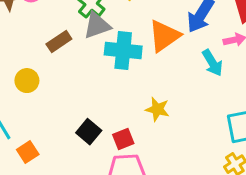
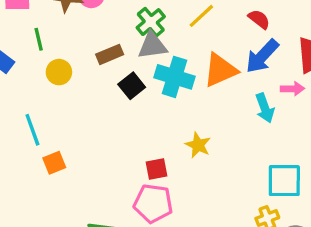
yellow circle: (27, 81) -> (59, 72), moved
black square: (89, 132) -> (132, 86), moved

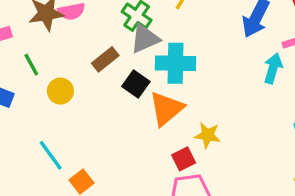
orange triangle: (220, 70) -> (166, 109), moved
cyan arrow: (265, 108) -> (273, 68), turned -128
yellow star: (198, 145) -> (207, 135), moved

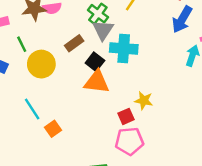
gray triangle: (145, 39) -> (103, 30), turned -35
yellow circle: (60, 91) -> (41, 64), size x1.5
orange triangle: (166, 109) -> (97, 82), moved, turned 44

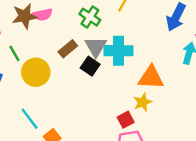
gray triangle: (103, 30) -> (96, 47), moved
orange triangle: (97, 82) -> (151, 78), moved
yellow star: (144, 101) -> (143, 102), turned -30

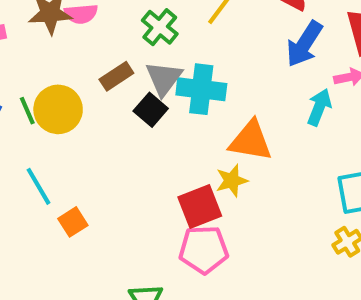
green line: (14, 53) -> (27, 111), moved
red square: (126, 120) -> (200, 207), size x1.5

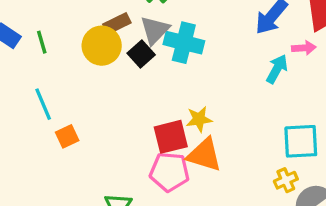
yellow circle: (58, 109) -> (102, 46), moved
orange triangle: (251, 141) -> (204, 155), moved

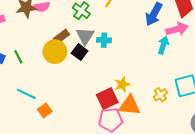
cyan cross: (184, 43) -> (104, 40), size x0.6
pink arrow: (304, 48) -> (177, 29), size x1.5
cyan line: (43, 104) -> (26, 94), turned -30
yellow cross: (286, 180) -> (160, 95), moved

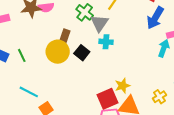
gray triangle: (85, 36) -> (100, 23), moved
brown rectangle: (61, 37) -> (64, 37), turned -35

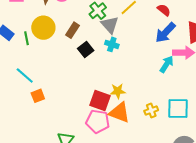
gray triangle: (100, 23) -> (110, 25), turned -30
yellow circle: (58, 52) -> (43, 28), moved
red square: (107, 99) -> (100, 100), turned 30

